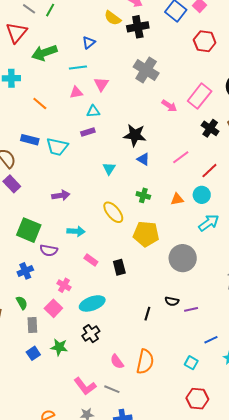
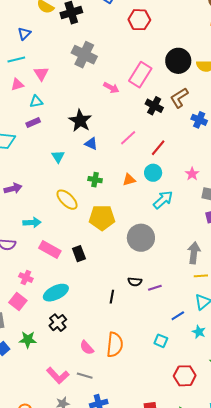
black star: (135, 135) -> (80, 121), turned 30
pink rectangle: (91, 260) -> (50, 250), size x1.5
red hexagon: (197, 399) -> (185, 376), moved

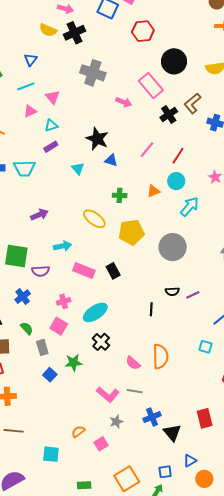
black circle: (178, 61) -> (174, 61), moved
pink rectangle: (140, 75) -> (151, 86), turned -65
black cross: (154, 106) -> (169, 114), turned 36
cyan triangle: (58, 157) -> (78, 168), moved
pink cross: (26, 278) -> (64, 301), turned -32

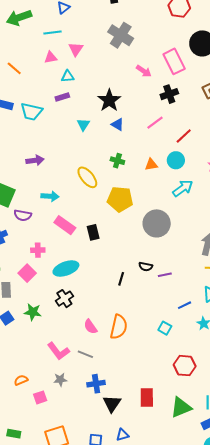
black cross: (169, 114) -> (169, 94), moved

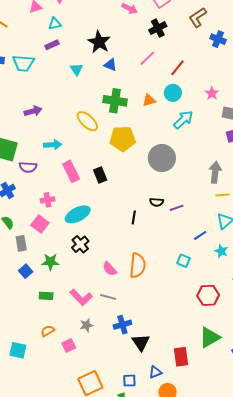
green cross: (117, 161) -> (115, 101), size x1.6
pink rectangle: (65, 225) -> (71, 171), turned 35
red rectangle: (147, 397) -> (181, 357), moved
green rectangle: (14, 434) -> (46, 296), moved

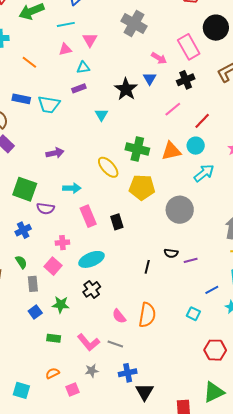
blue triangle: (110, 65) -> (150, 79), moved, turned 32
orange triangle: (149, 100) -> (171, 151), size x1.5

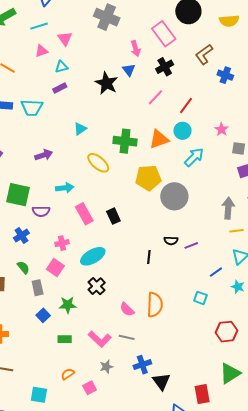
pink arrow: (159, 58) -> (136, 48), turned 49
cyan triangle: (101, 115) -> (80, 129), moved, turned 32
yellow pentagon: (142, 187) -> (148, 178), moved

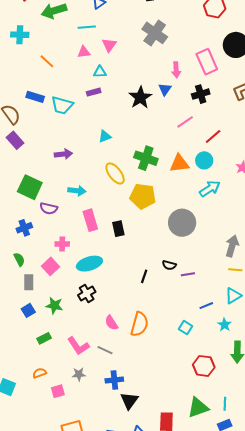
yellow pentagon: (148, 178) -> (143, 196), moved
green rectangle: (65, 339) -> (44, 338), turned -40

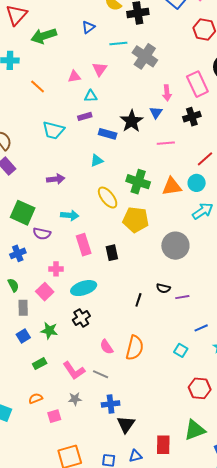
cyan line: (87, 27) -> (118, 44), moved
blue rectangle: (35, 97) -> (108, 134), moved
pink line: (185, 122) -> (166, 143), moved, turned 30

